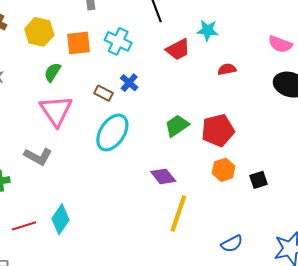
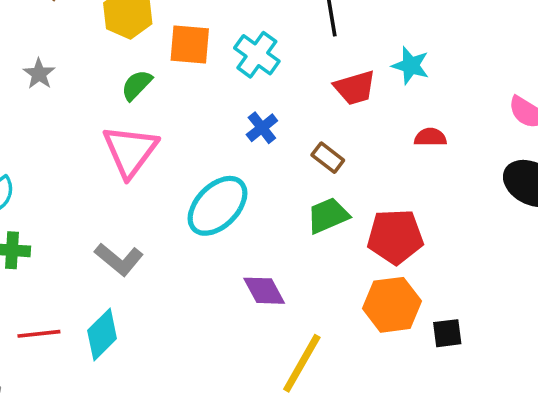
brown rectangle: (103, 93) -> (328, 158), moved
gray L-shape: (38, 156) -> (119, 259), moved
orange hexagon: (224, 170) -> (392, 305), size x1.4
purple diamond: (163, 176) -> (264, 291), moved

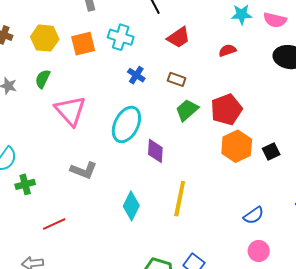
cyan star: (411, 66) -> (242, 15), moved
green semicircle: (137, 85) -> (43, 79), moved
purple diamond: (264, 291) -> (155, 151), moved, turned 50
cyan diamond: (102, 334) -> (131, 206), moved
yellow line: (302, 363) -> (180, 199), moved

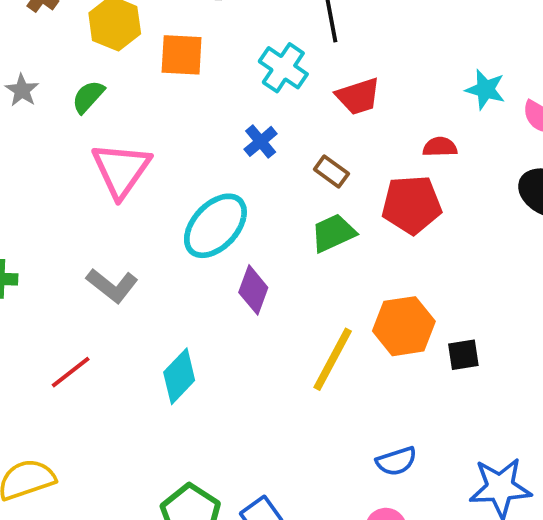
cyan cross: (121, 37) -> (283, 68), moved
red pentagon: (226, 109) -> (412, 205), moved
yellow line: (180, 199) -> (333, 359), moved
red line: (54, 224) -> (71, 372), moved, turned -30

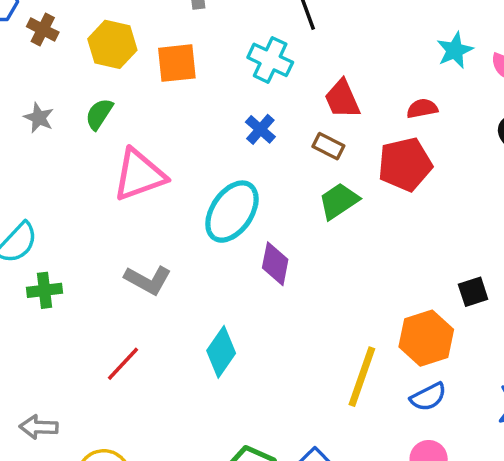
cyan star: (485, 89) -> (455, 50), turned -30
red trapezoid: (358, 96) -> (342, 99), moved, turned 93
pink triangle: (121, 170) -> (139, 175), turned 44
orange hexagon: (404, 326) -> (426, 338), moved
yellow line: (333, 359) -> (362, 377), moved

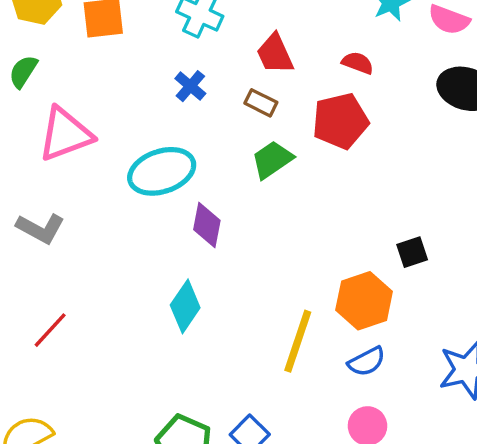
red semicircle: (422, 108) -> (358, 63), turned 32
cyan ellipse: (232, 212) -> (162, 171), turned 38
gray L-shape: (148, 280) -> (41, 228), moved
cyan diamond: (221, 352) -> (185, 306), moved

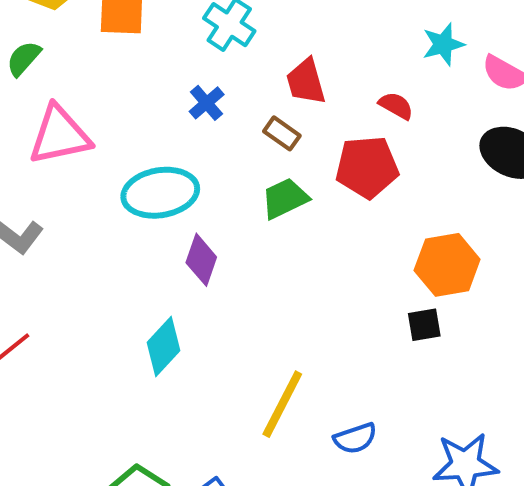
orange hexagon: (364, 301) -> (447, 265), moved

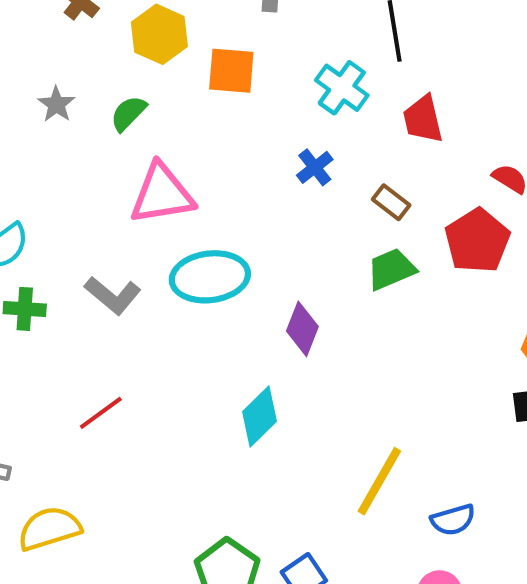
red trapezoid: (306, 82) -> (423, 119), moved
red pentagon: (367, 167) -> (477, 241), turned -30
cyan ellipse: (160, 193) -> (210, 277), moved

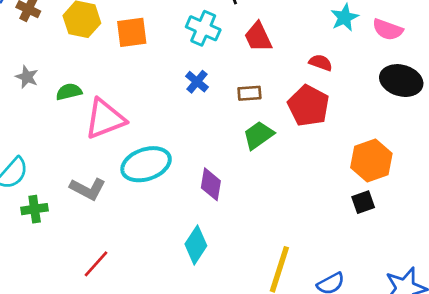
green semicircle: (128, 113) -> (69, 92), moved, turned 45
brown rectangle: (391, 202) -> (249, 93), turned -30

